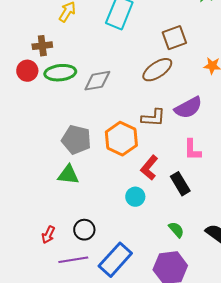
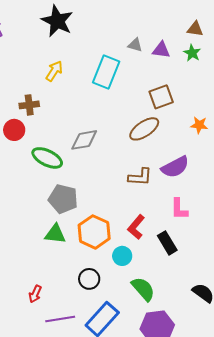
green ellipse: (60, 73) -> (47, 158), moved, turned 32
orange hexagon: (121, 139) -> (94, 232), moved
black circle: (84, 230) -> (89, 279), moved
green semicircle: (176, 230) -> (143, 289), moved, size x1.5

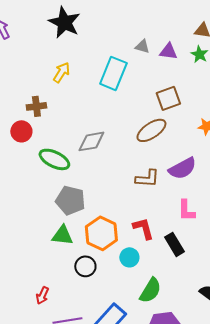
red L-shape: (136, 227) -> (143, 228), turned 125
black circle: (89, 279) -> (85, 266), moved
green semicircle: (143, 289) -> (150, 290), turned 72

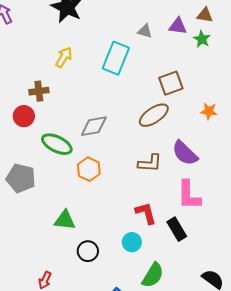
purple triangle: (168, 51) -> (178, 26), moved
purple semicircle: (182, 168) -> (185, 153), turned 72
gray pentagon: (70, 200) -> (21, 178), moved
pink L-shape: (186, 210) -> (189, 195), size x1.4
orange hexagon: (101, 233) -> (89, 169), moved, size x0.7

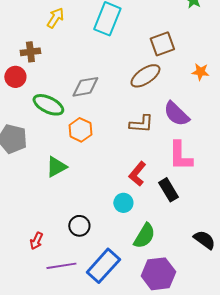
red L-shape: (146, 213) -> (137, 174), turned -125
green triangle: (65, 220) -> (56, 167), moved, turned -35
black circle: (88, 251) -> (79, 226), moved

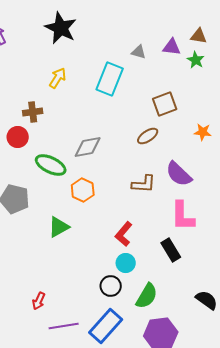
brown ellipse: (145, 76) -> (148, 136), size x0.7
red L-shape: (137, 174) -> (124, 234), moved
black circle: (79, 226) -> (111, 286), moved

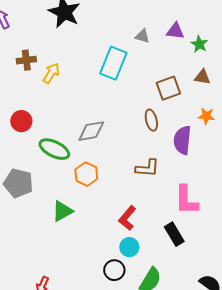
brown triangle: (199, 36) -> (202, 77), moved
yellow arrow: (58, 78) -> (51, 73), moved
brown cross: (33, 112) -> (26, 60), moved
brown ellipse: (148, 136) -> (151, 120), turned -70
purple semicircle: (179, 174) -> (182, 140), moved, turned 52

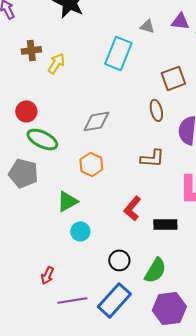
green ellipse: (54, 149) -> (42, 139), moved
black rectangle: (174, 234) -> (165, 224), moved, turned -60
cyan circle: (129, 247) -> (80, 231), moved

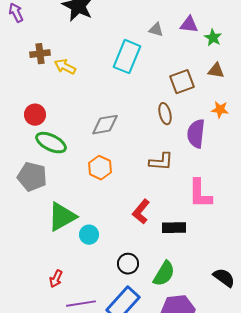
yellow arrow: (56, 63) -> (65, 67), turned -95
green triangle: (67, 201) -> (62, 217), moved, size x1.4

